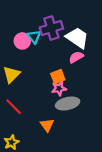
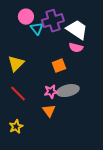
pink circle: (22, 41) -> (26, 17), moved
pink semicircle: (76, 57) -> (76, 48), turned -136
pink star: (59, 88) -> (51, 92), moved

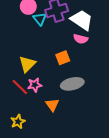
yellow triangle: (16, 64) -> (27, 64), moved
pink star: (51, 92) -> (35, 85), moved

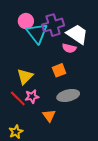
cyan triangle: (40, 19) -> (37, 33), size x1.6
pink semicircle: (81, 39) -> (69, 48), moved

